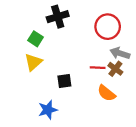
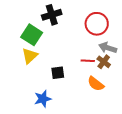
green square: (36, 39) -> (32, 35), size x1.5

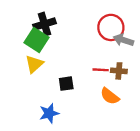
black cross: (52, 15) -> (44, 24), moved
gray arrow: (108, 48) -> (123, 40), moved
brown cross: (104, 62) -> (119, 71), turned -32

